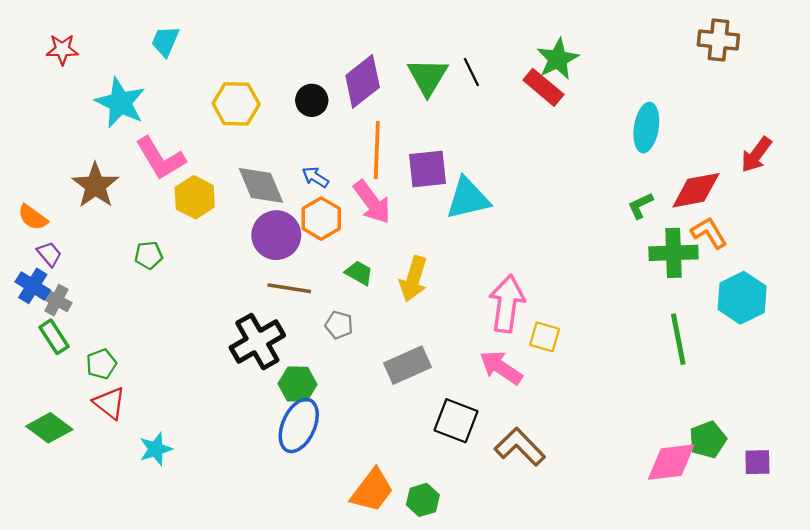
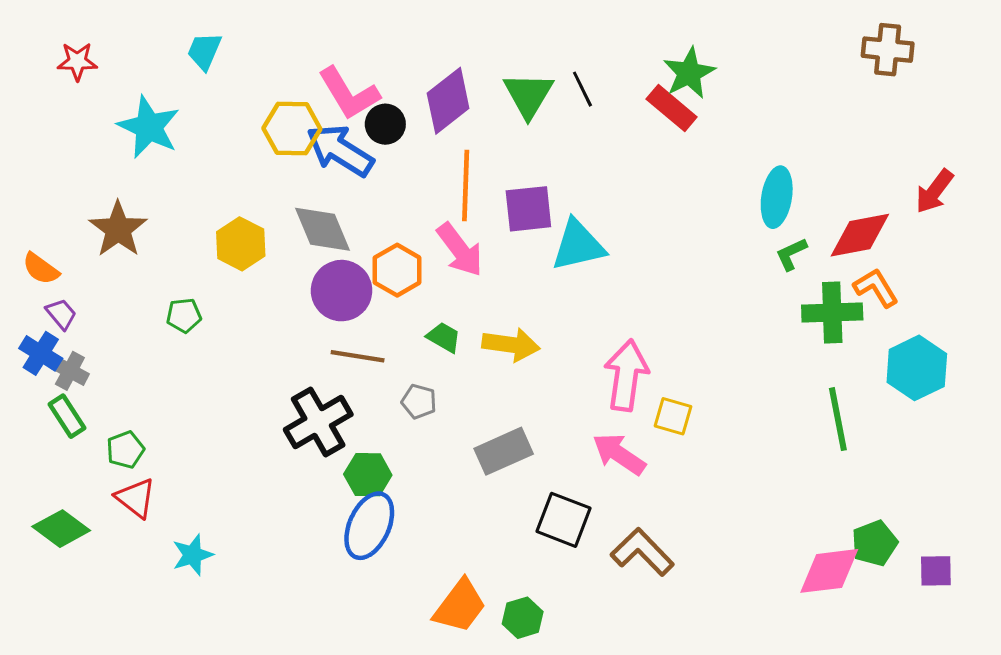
cyan ellipse: (646, 128) -> (777, 197), moved
pink L-shape: (160, 158) -> (349, 93), moved
blue arrow: (315, 177) -> (340, 150), moved, size x2.0
yellow arrow: (413, 279) -> (511, 345), turned -99

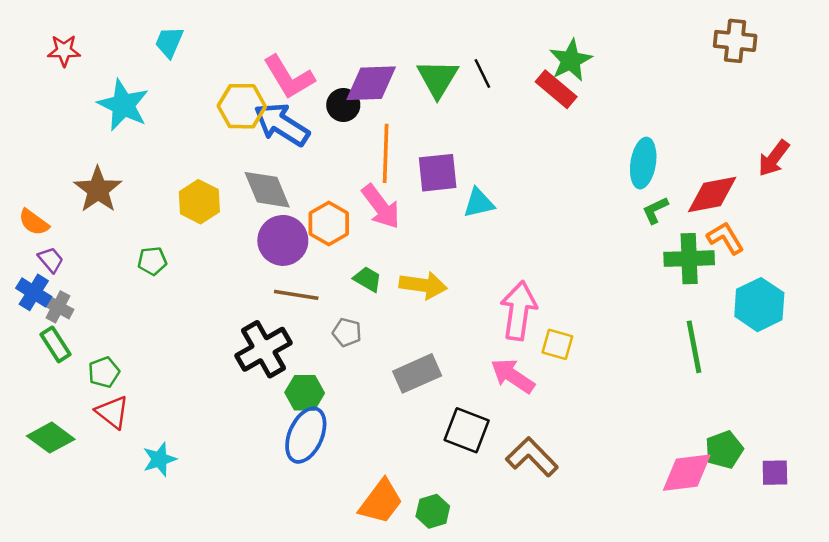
purple diamond: (448, 101) -> (371, 83), turned 36
black circle: (385, 124) -> (343, 105), moved
cyan triangle: (578, 245) -> (479, 203), size x0.7

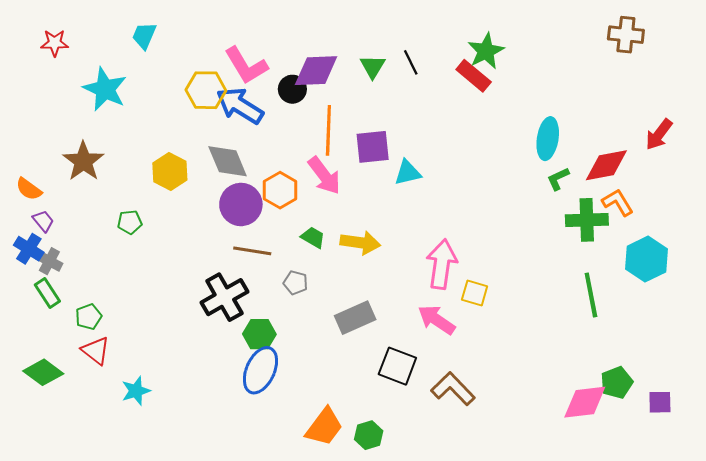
green triangle: (438, 78) -> (373, 67), size x0.7

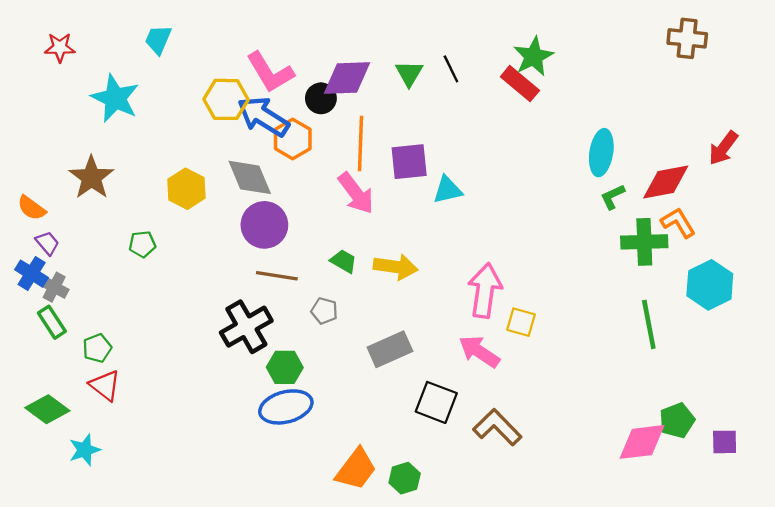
orange hexagon: (280, 190) -> (293, 139), moved
blue ellipse: (260, 370) -> (286, 407), turned 51
cyan star: (136, 391) -> (85, 450), moved

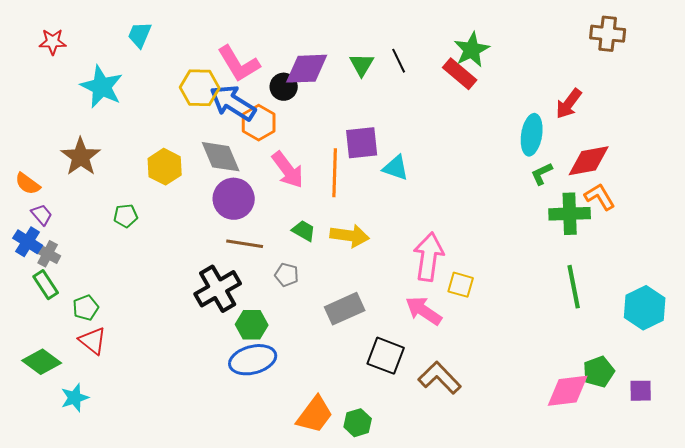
orange line: (361, 144) -> (335, 173), moved
red arrow: (723, 148) -> (569, 104), moved
cyan triangle: (448, 190) -> (396, 168), turned 32
pink arrow: (356, 193) -> (288, 170), moved
cyan hexagon: (710, 285) -> (645, 308), moved

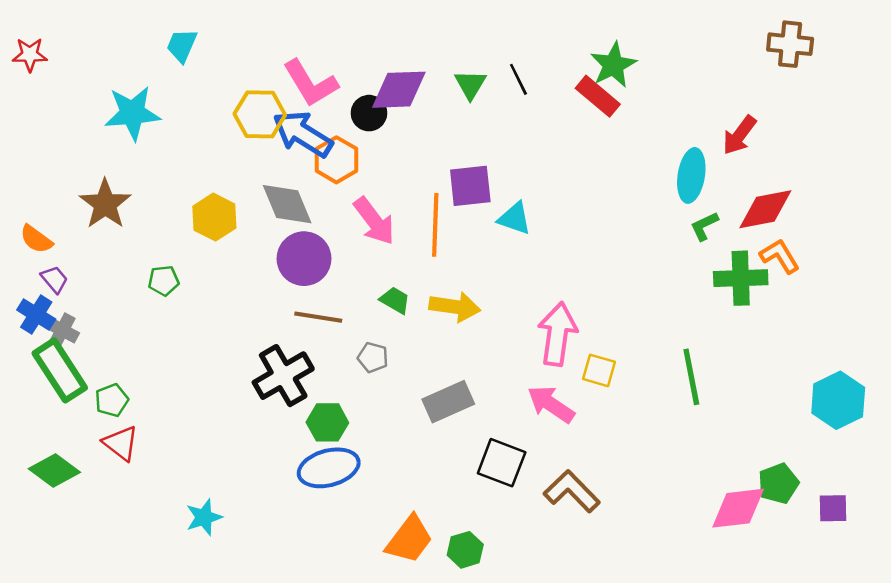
red star: (53, 42) -> (30, 55), moved
cyan star: (102, 87) -> (132, 113), turned -30
green rectangle: (46, 285) -> (60, 370), size x1.6
green line: (574, 287) -> (691, 377), moved
cyan star: (75, 398) -> (204, 517), moved

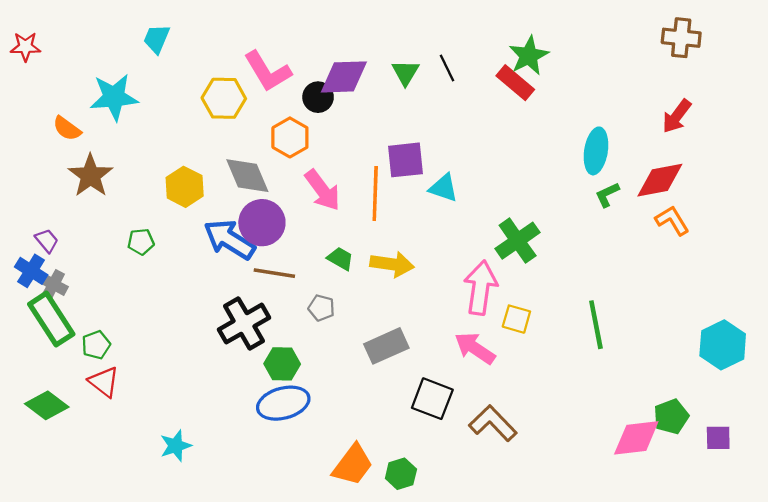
blue arrow: (303, 134) -> (229, 239), moved
red arrow: (739, 135) -> (677, 116), moved
orange semicircle: (36, 239) -> (67, 129), moved
green cross: (741, 278) -> (518, 241), moved, turned -33

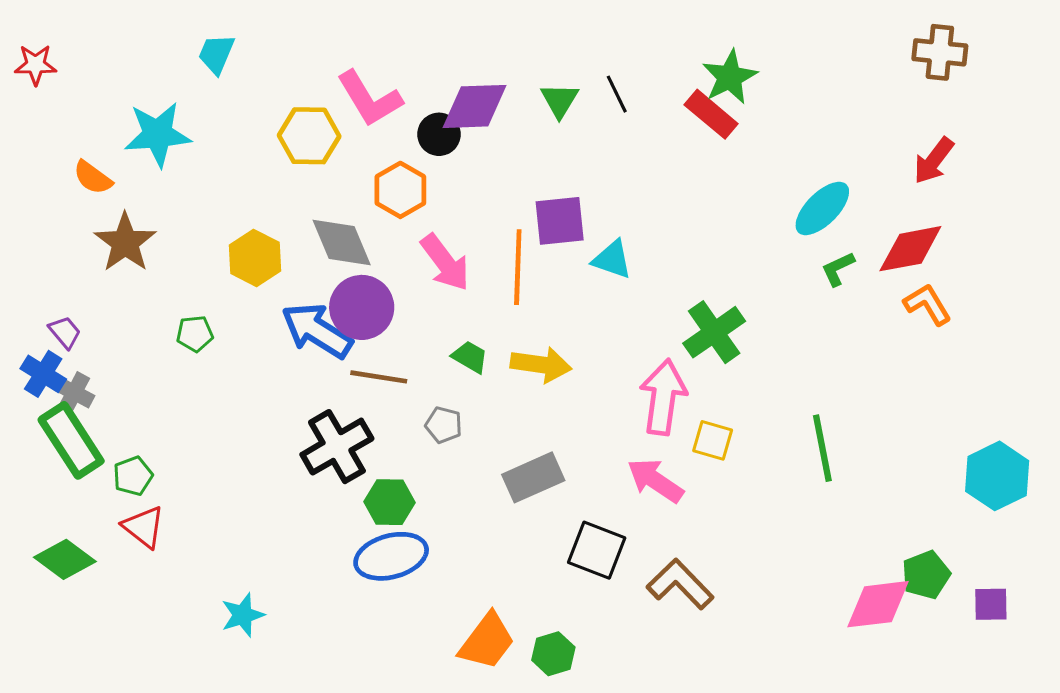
cyan ellipse: (596, 151) -> (822, 208), turned 36

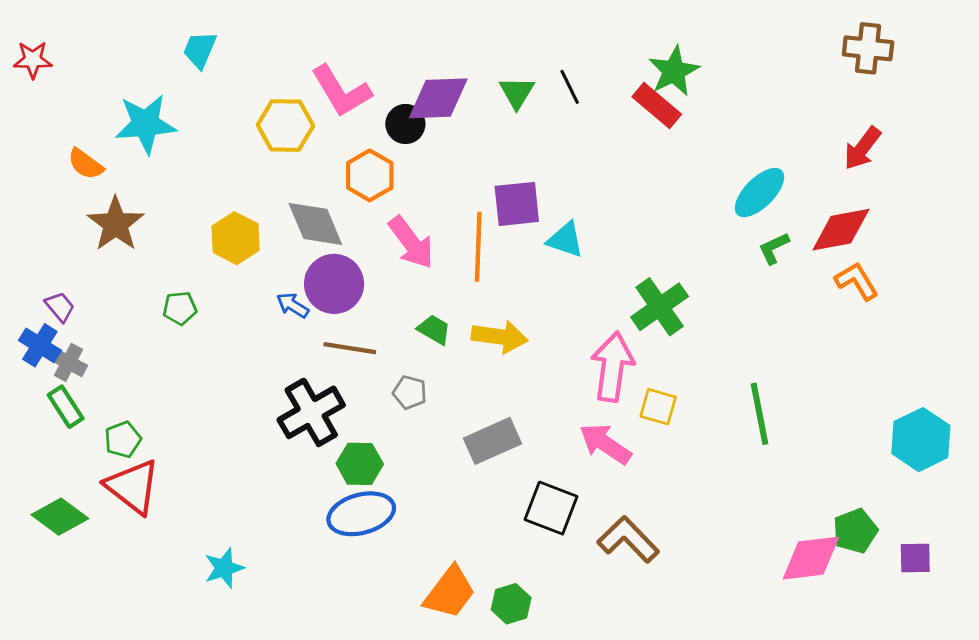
blue arrow: (317, 331) -> (293, 305), size x0.5
green rectangle: (71, 440) -> (66, 407), size x0.6
red triangle: (144, 527) -> (133, 487), size x1.4

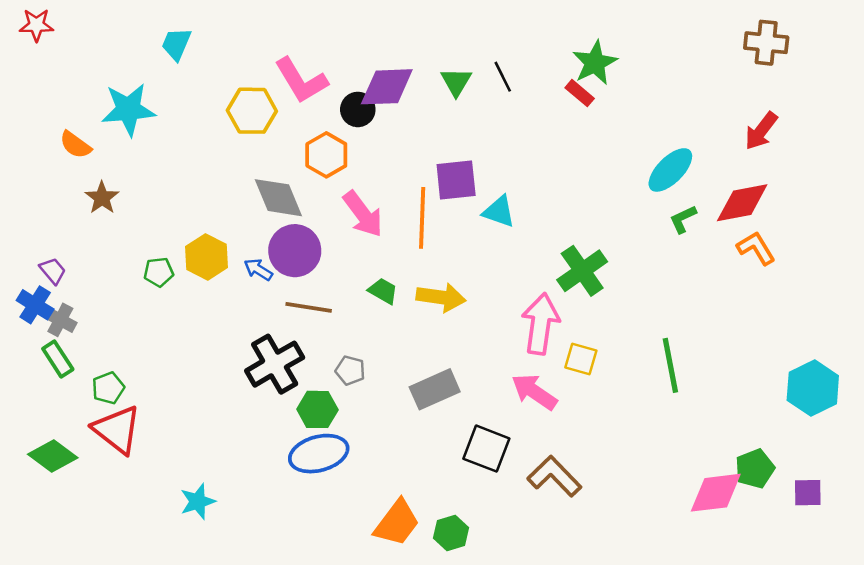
red star: (33, 60) -> (36, 25), moved
red rectangle: (657, 105) -> (580, 93), size x0.7
brown star: (116, 224) -> (102, 198), size x0.7
yellow hexagon: (236, 238) -> (207, 257), moved
gray pentagon: (410, 392) -> (350, 370), moved

